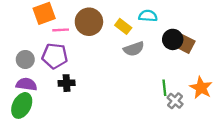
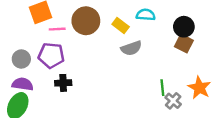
black circle: (173, 39) -> (184, 27), moved

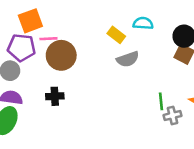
brown circle: (86, 21) -> (61, 55), moved
purple pentagon: (51, 55) -> (22, 48), moved
gray cross: (173, 101) -> (173, 115), turned 35

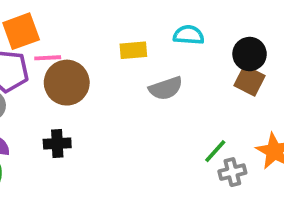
yellow rectangle: (116, 35) -> (133, 50), moved, turned -42
green line: (161, 101) -> (215, 151), turned 48

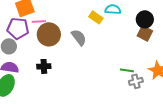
yellow rectangle: (133, 50) -> (96, 17), moved, turned 40
gray semicircle: (166, 88) -> (79, 37), moved, turned -108
green line: (215, 151) -> (127, 70), turned 56

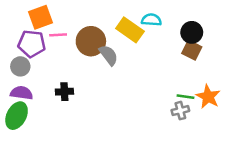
yellow rectangle: (96, 17) -> (130, 30), size x1.5
brown circle: (49, 34) -> (91, 41), moved
green line: (127, 70) -> (185, 97), moved

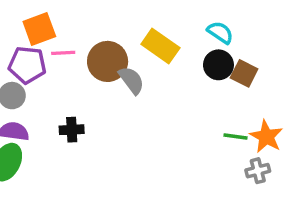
cyan semicircle: (151, 20) -> (220, 32), moved, turned 30
black circle: (192, 32) -> (218, 65), moved
gray cross: (180, 111) -> (258, 171), moved

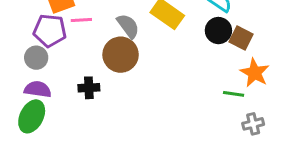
brown circle: (108, 61) -> (121, 55), moved
gray semicircle: (131, 80) -> (128, 26), moved
orange star: (266, 137) -> (255, 73), moved

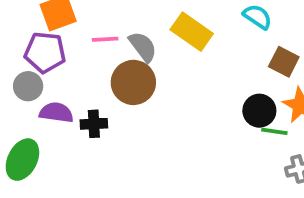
pink line: (81, 20) -> (105, 39), moved
black circle: (218, 31) -> (259, 111), moved
purple semicircle: (38, 89) -> (56, 113), moved

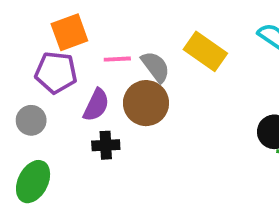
gray circle: (28, 86) -> (31, 120), moved
purple semicircle: (56, 113) -> (96, 105), moved, turned 108

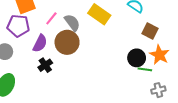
pink line: (117, 59) -> (51, 18), turned -48
black cross: (106, 145) -> (45, 65), turned -32

